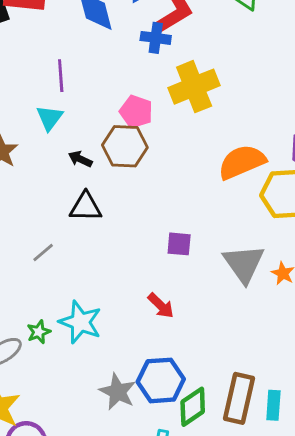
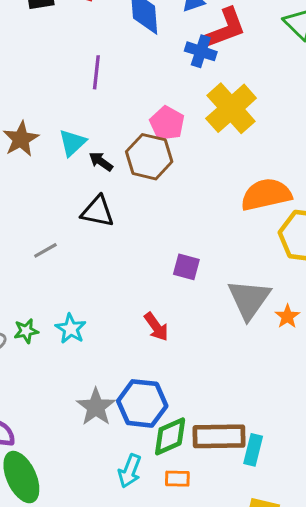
yellow cross: (194, 87) -> (231, 108), turned -30
cyan triangle: (50, 118) -> (72, 143), moved
cyan star: (80, 322) -> (71, 329), size x0.7
brown rectangle: (239, 398) -> (219, 436), turned 66

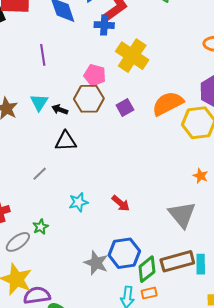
purple square: (186, 267) -> (125, 108), moved, turned -30
gray triangle: (249, 299) -> (182, 215), moved
cyan star: (71, 329) -> (78, 202), moved, turned -30
orange rectangle: (177, 479) -> (149, 293), moved

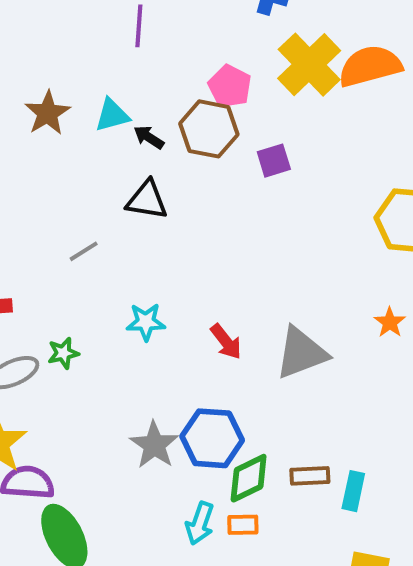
cyan triangle: (39, 102) -> (112, 115), turned 30
orange semicircle: (168, 104) -> (370, 66), moved
gray triangle: (182, 215) -> (301, 353), moved, turned 36
brown rectangle: (177, 261) -> (310, 476), size x0.6

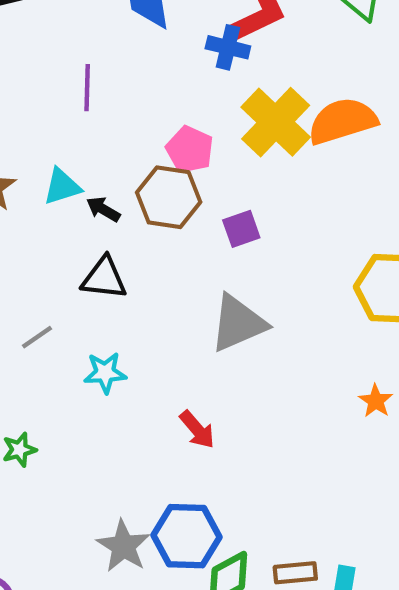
cyan star: (146, 322) -> (105, 373), moved
gray triangle: (301, 353) -> (238, 323), moved

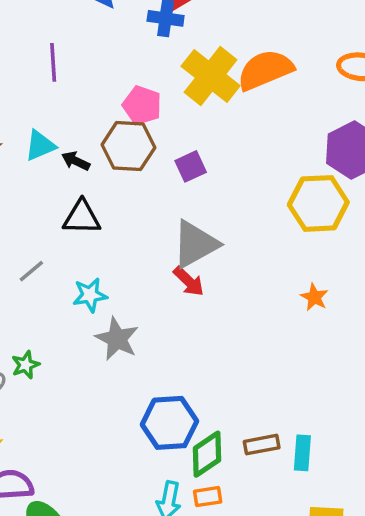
red arrow: (197, 430) -> (189, 281), moved
gray star: (123, 546) -> (117, 339), moved

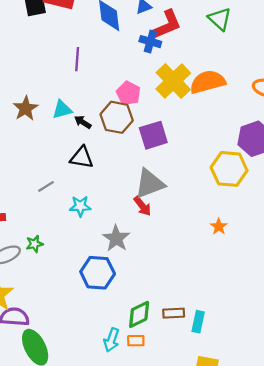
purple square: (191, 166) -> (153, 135), size x1.5
gray star: (117, 339) -> (116, 238), moved
blue hexagon: (169, 423) -> (98, 273), moved

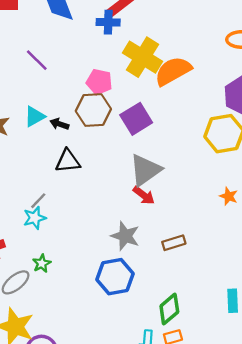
purple line: (77, 59) -> (37, 60), turned -35
orange semicircle: (208, 82) -> (173, 71), moved
cyan star: (80, 206) -> (35, 218), moved
brown rectangle: (174, 313) -> (174, 243), moved

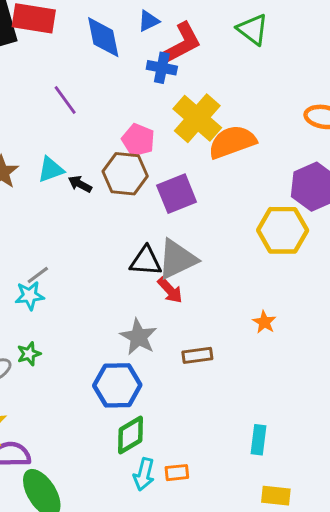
black triangle: (68, 161) -> (146, 261), moved
orange star: (229, 196) -> (264, 322), moved
green diamond: (169, 309) -> (130, 435), moved

